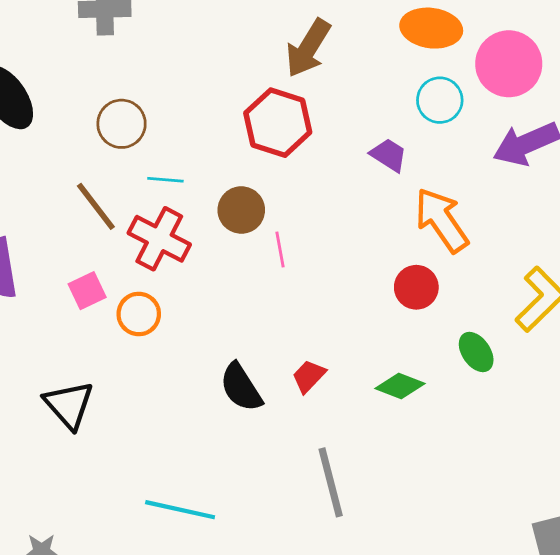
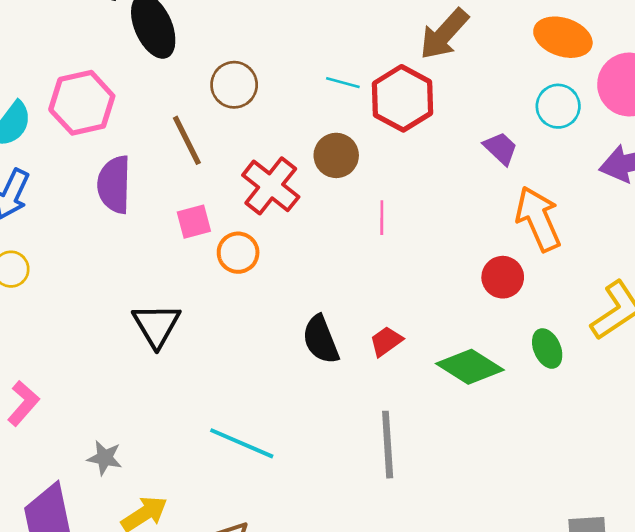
brown circle: (122, 124) -> (234, 85), moved
cyan line: (165, 180) -> (343, 83), moved
brown line: (96, 206) -> (187, 140), moved
brown circle: (241, 210) -> (336, 155), moved
green diamond: (400, 386) -> (470, 367), size x1.4

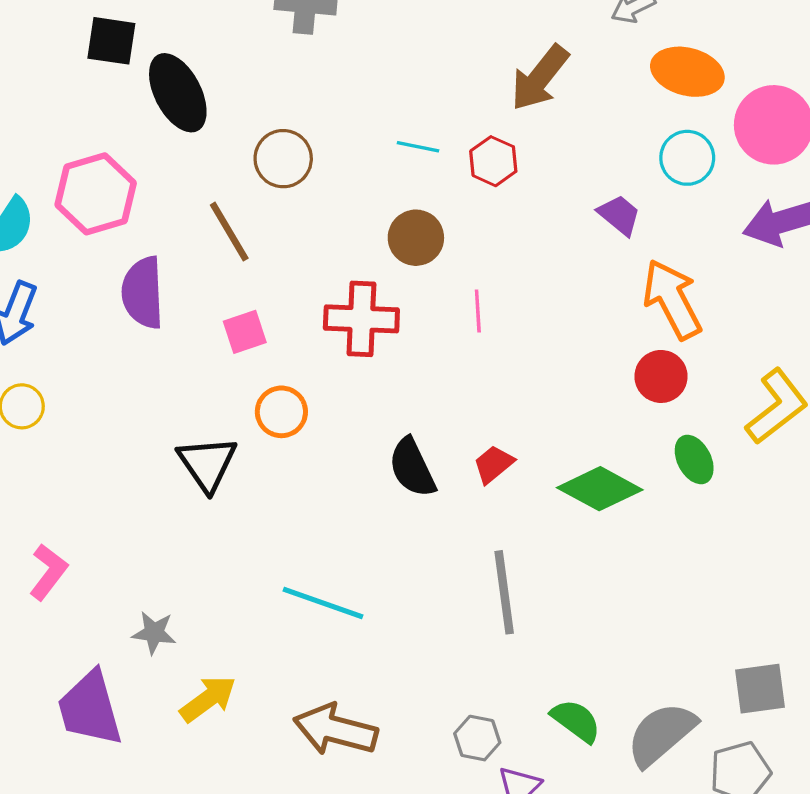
red hexagon: (402, 98) -> (493, 161), size x0.6
red cross: (271, 186) -> (361, 319), moved, turned -32
orange circle: (238, 253) -> (281, 412), moved
red circle: (503, 277) -> (661, 376), moved

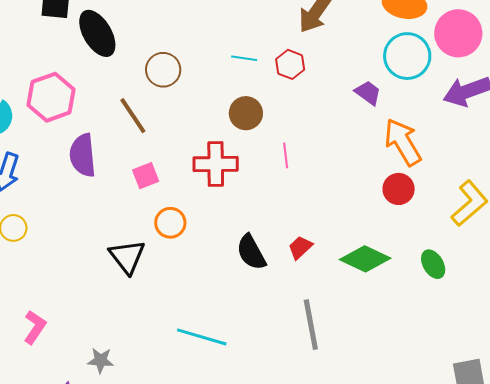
cyan circle: (687, 158) -> (407, 56), size x1.4
green ellipse: (694, 460) -> (433, 264), moved

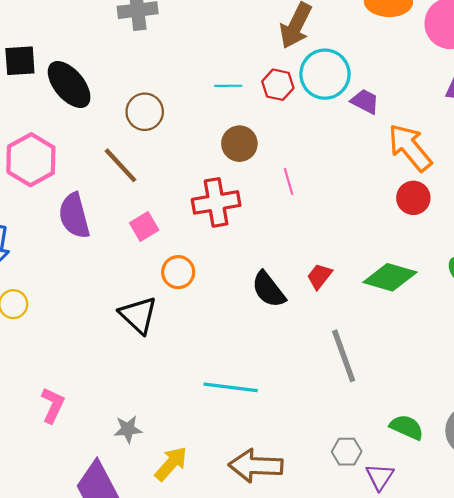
cyan circle: (407, 56) -> (325, 74), moved

